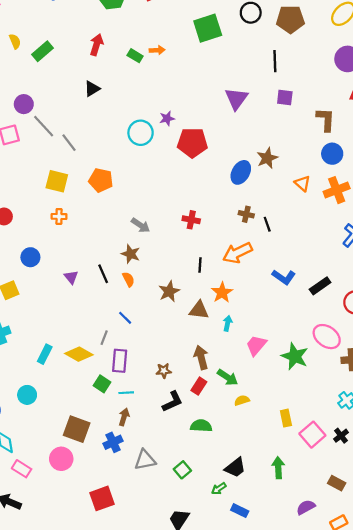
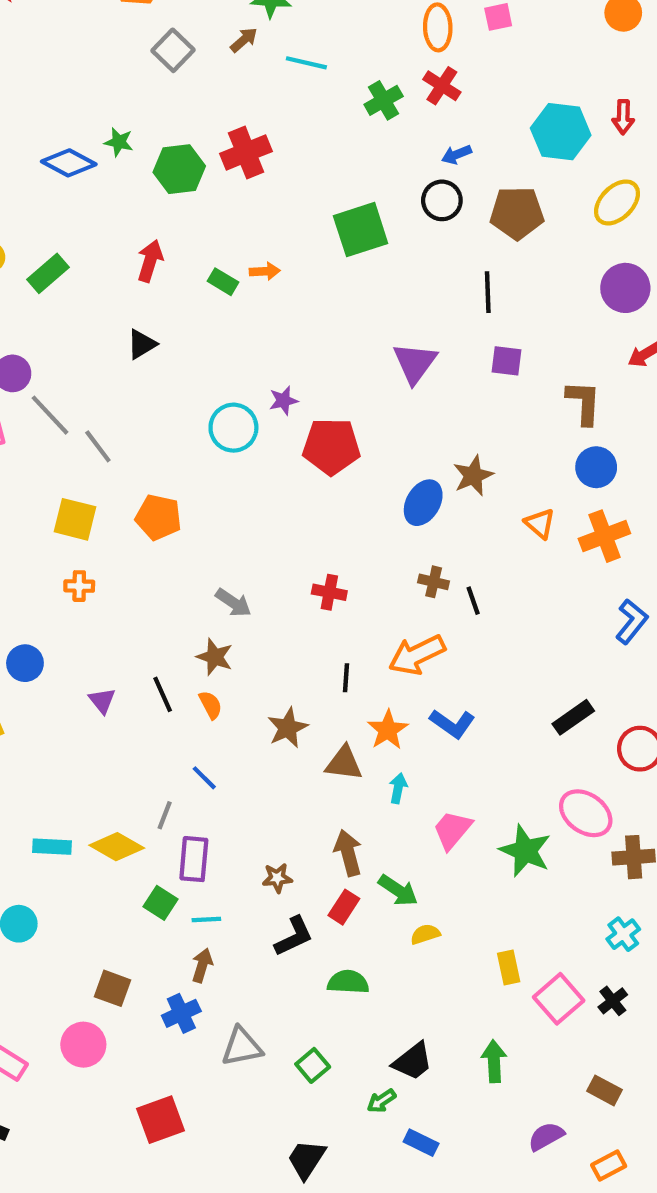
blue L-shape: (284, 277) -> (452, 724), moved
cyan rectangle: (45, 354) -> (52, 847), turned 66
brown square: (77, 429) -> (113, 988), size x0.7

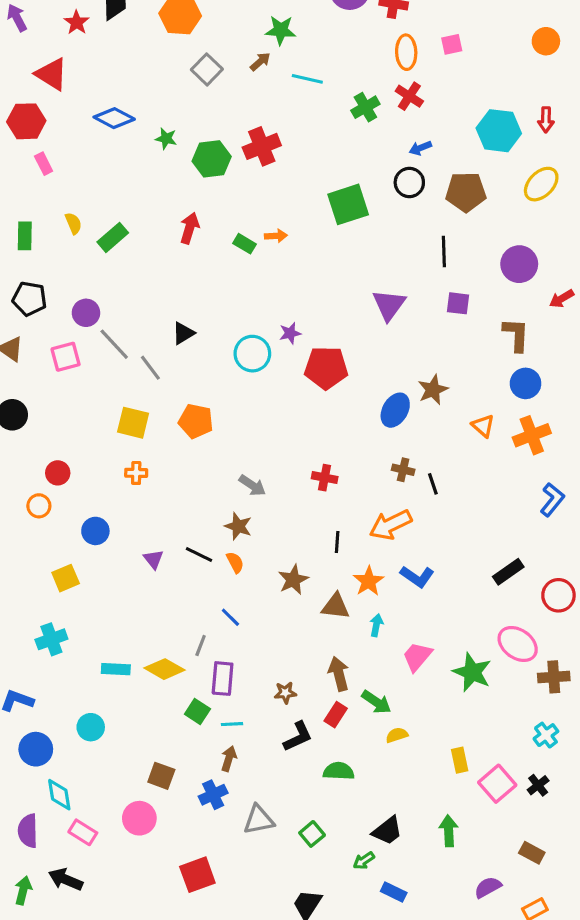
blue diamond: (69, 163) -> (114, 118), moved
purple circle: (625, 288) -> (519, 264), moved
black triangle: (142, 344) -> (183, 333), moved
black line: (163, 694) -> (199, 555), turned -40

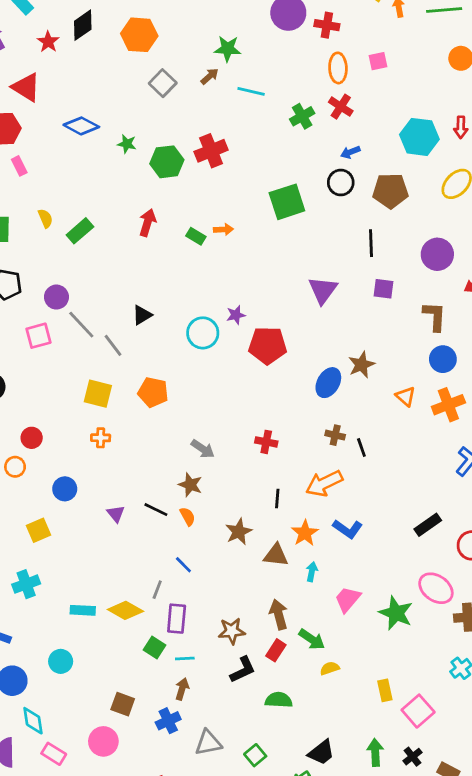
brown star: (285, 693) -> (232, 631), size x1.4
black cross: (538, 785) -> (413, 757), moved

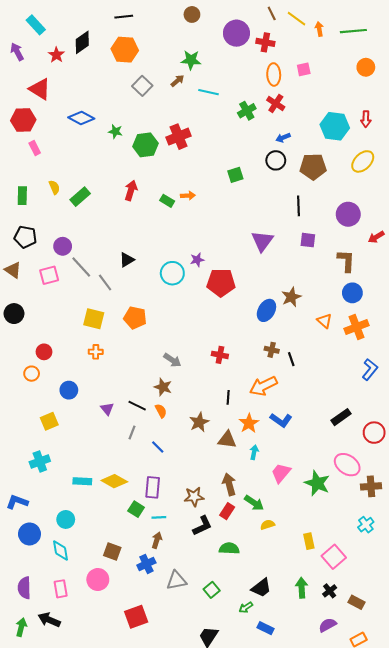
green square: (287, 202) -> (235, 175), size x0.6
gray line: (157, 590) -> (132, 433), moved
cyan diamond: (33, 721) -> (61, 551), moved
pink rectangle: (54, 754) -> (61, 589), turned 48

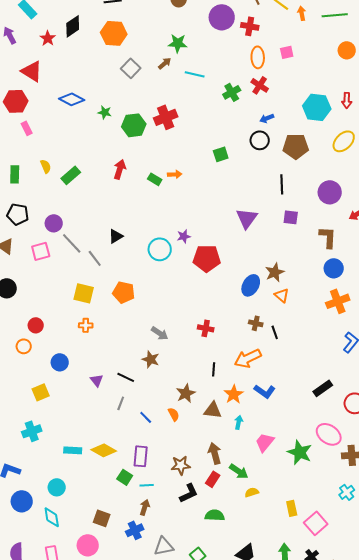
orange triangle: (324, 321) -> (282, 295), moved
orange semicircle: (161, 411) -> (174, 414), moved

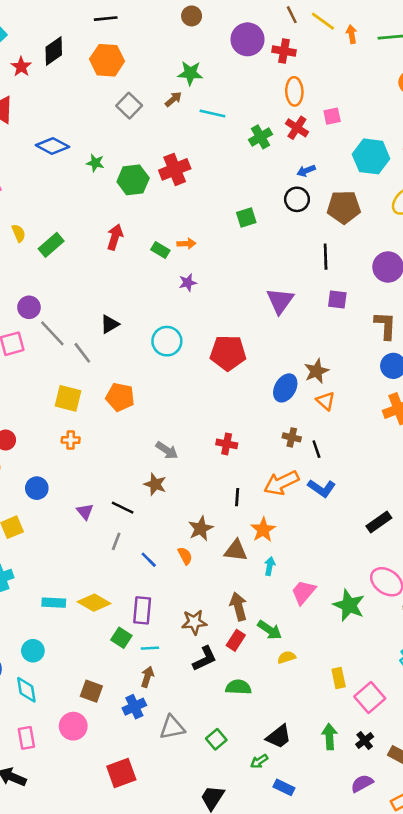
pink square: (287, 52) -> (332, 116), moved
purple star: (184, 236) -> (188, 283), moved
blue L-shape: (265, 391) -> (322, 488), moved

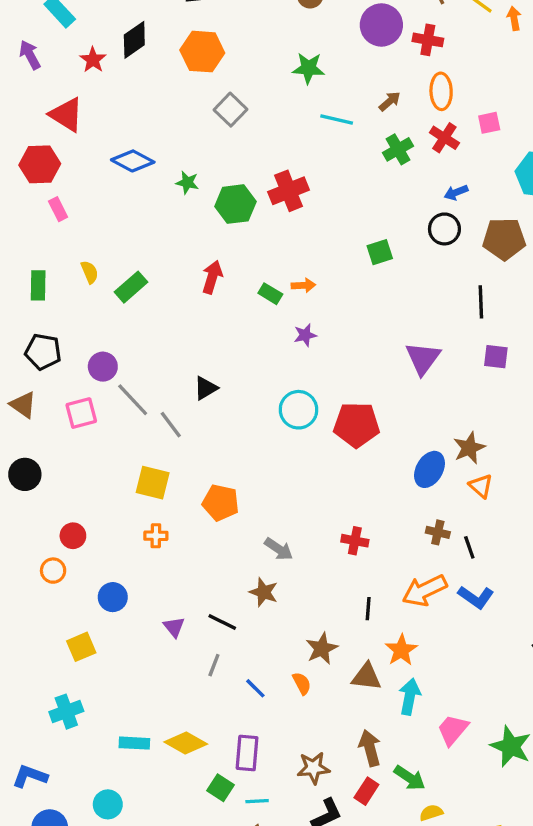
brown arrow: (173, 99) -> (390, 101), moved
cyan circle: (167, 341) -> (298, 410), moved
orange pentagon: (120, 397) -> (221, 503), moved
cyan arrow: (270, 566) -> (410, 697), size x1.5

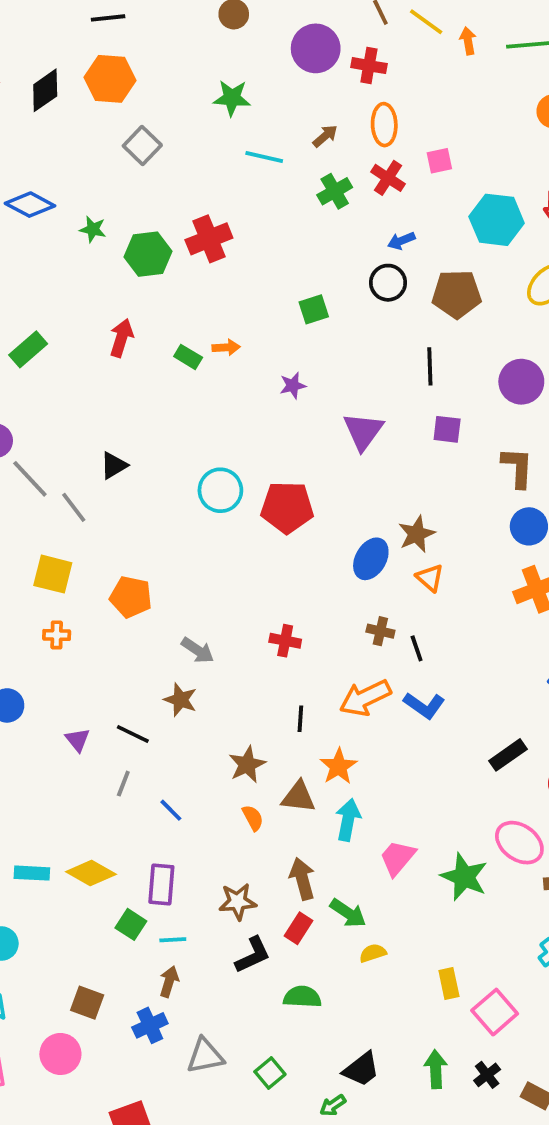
black diamond: (134, 40) -> (45, 90), moved
purple star: (305, 335) -> (293, 385), moved
orange semicircle: (302, 683) -> (253, 818), moved

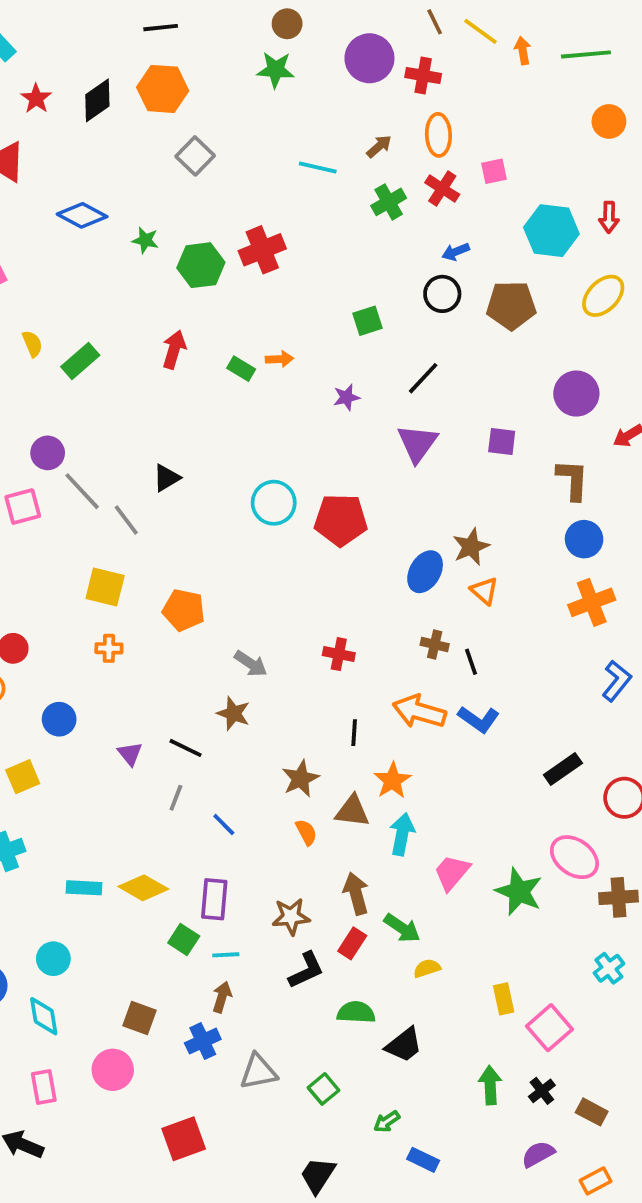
green star: (232, 98) -> (276, 70), moved
black line: (430, 366) -> (423, 378), moved, turned 45
orange arrow: (365, 698) -> (419, 712), turned 42
black trapezoid: (361, 1069) -> (404, 1045), moved

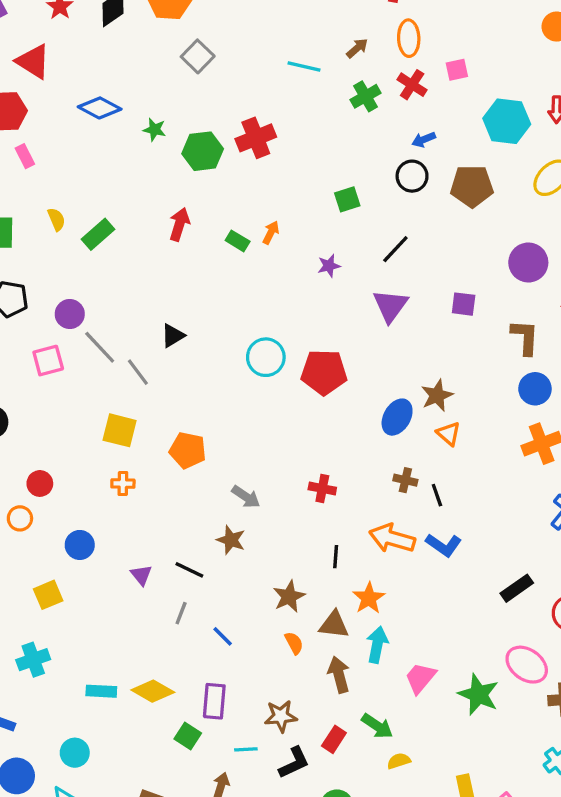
orange arrow: (279, 359) -> (271, 233), turned -60
brown arrow: (356, 894) -> (339, 675), moved
cyan line: (226, 955) -> (246, 749), moved

